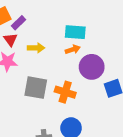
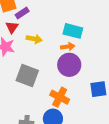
purple circle: (92, 67) -> (69, 65), moved
orange cross: (65, 92) -> (60, 97), moved

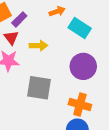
cyan rectangle: (73, 31) -> (80, 28), turned 30
orange arrow: (68, 47) -> (57, 11), moved

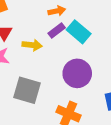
purple rectangle: (19, 19) -> (57, 31), moved

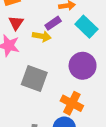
purple rectangle: (57, 31) -> (53, 23), moved

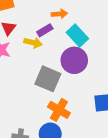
purple circle: (83, 66) -> (74, 60), moved
gray square: (34, 79) -> (48, 79), moved

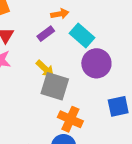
yellow arrow: (33, 43) -> (45, 69), moved, turned 36
purple circle: (74, 60) -> (96, 63), moved

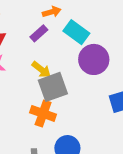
gray square: (55, 86) -> (53, 87), turned -32
orange cross: (70, 119) -> (43, 113), moved

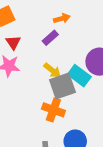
cyan rectangle: (76, 32) -> (79, 76), moved

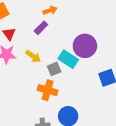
yellow arrow: (52, 70) -> (33, 56), moved
gray square: (62, 86) -> (54, 69), size x0.6

